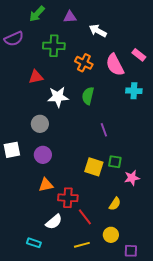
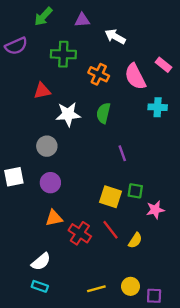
red cross: (68, 198) -> (80, 233), turned 30
red line: (85, 217) -> (110, 230), moved
white semicircle: (54, 222) -> (41, 262), moved
yellow circle: (111, 235) -> (131, 286), moved

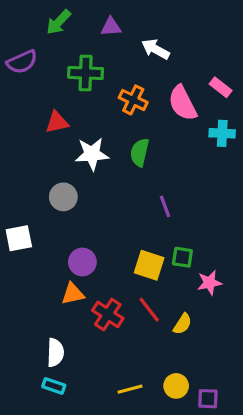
cyan cross: (158, 107) -> (222, 133), moved
purple circle: (50, 183) -> (82, 262), moved
white semicircle: (41, 262) -> (55, 353), turned -48

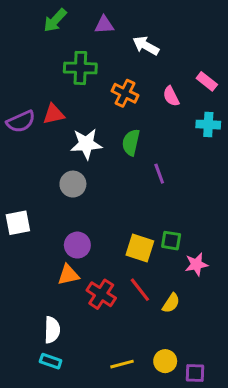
purple semicircle: (22, 62) -> (21, 122), moved
pink semicircle: (182, 103) -> (171, 96), size x0.6
gray circle: (63, 197) -> (73, 184), moved
purple line: (165, 206) -> (159, 174), moved

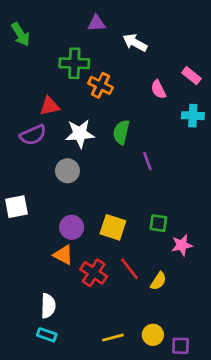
green arrow: (55, 20) -> (21, 34), moved, turned -75
orange cross: (125, 93) -> (101, 85), moved
purple semicircle: (21, 122) -> (33, 135), moved
yellow square: (140, 248) -> (113, 227), moved
orange triangle: (68, 275) -> (63, 255), turned 40

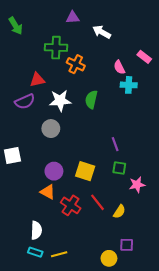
cyan cross: (193, 116) -> (129, 85), moved
purple line: (147, 161) -> (115, 144), moved
yellow circle: (153, 335) -> (109, 258), moved
yellow line: (113, 338) -> (59, 254), moved
purple square: (180, 346) -> (127, 245), moved

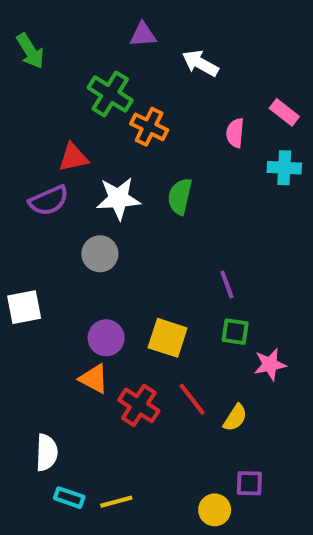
green cross: (56, 48) -> (110, 94), turned 30
pink semicircle: (119, 67) -> (235, 133), turned 32
cyan cross: (129, 85) -> (284, 168), moved
white semicircle: (36, 230) -> (47, 453), moved

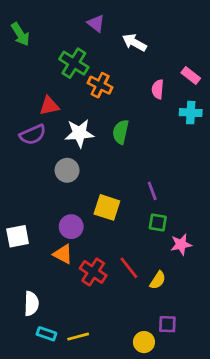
purple triangle: (143, 35) -> (96, 23), turned 42
white square: (24, 307) -> (18, 236), moved
yellow square: (168, 338) -> (107, 207), moved

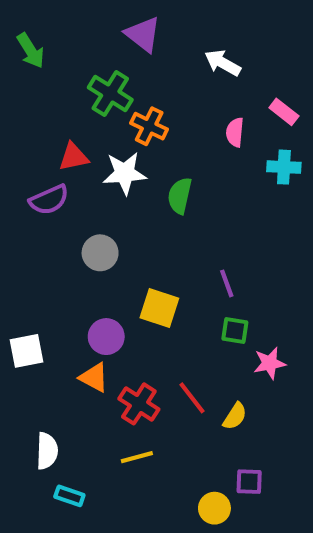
purple triangle: (96, 23) -> (143, 34), size x1.4
white arrow: (134, 43) -> (223, 63), moved
white star: (79, 133) -> (125, 173), moved
yellow line: (78, 337) -> (137, 457), moved

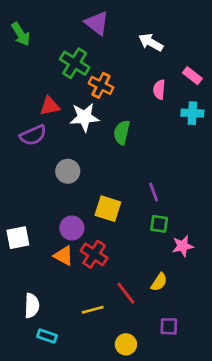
red line: (192, 398) -> (126, 293), moved
red cross: (139, 404) -> (94, 254), moved
yellow circle: (214, 508) -> (126, 344), moved

